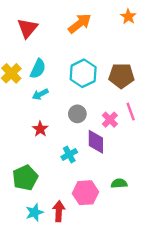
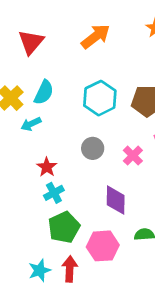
cyan arrow: (40, 94) -> (31, 124), moved
purple diamond: (96, 142) -> (116, 200), moved
cyan cross: (69, 154) -> (54, 193), moved
green pentagon: (25, 178) -> (64, 227), moved

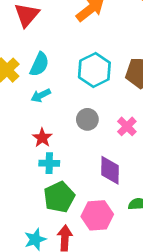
cyan arrow: (31, 124) -> (41, 95), moved
cyan cross: (54, 193) -> (49, 163), turned 30

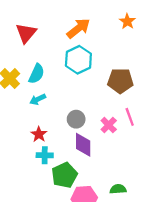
cyan hexagon: (94, 70) -> (78, 60), moved
purple diamond: (110, 170) -> (83, 145), moved
green pentagon: (59, 197) -> (64, 175), moved

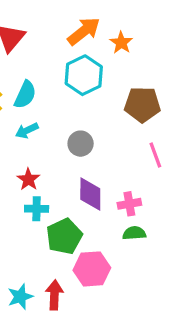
orange star: (127, 21) -> (121, 43), moved
gray circle: (76, 119) -> (81, 144), moved
pink cross: (109, 125) -> (129, 204), moved, turned 35
green semicircle: (118, 189) -> (134, 233), moved

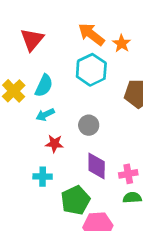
orange arrow: (84, 31) -> (91, 34), turned -104
red star: (28, 179) -> (54, 144), moved, turned -30
cyan cross: (37, 209) -> (43, 177), moved

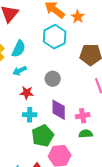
cyan cross: (43, 177) -> (30, 115), moved

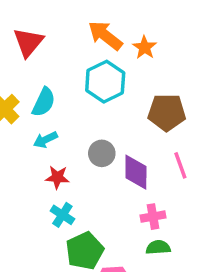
purple diamond: (59, 110) -> (136, 172), moved
cyan cross: (30, 115) -> (62, 215), turned 32

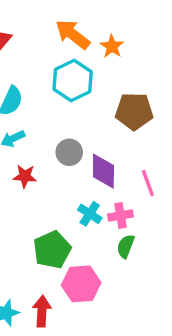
pink line: (180, 165) -> (148, 183), moved
cyan cross: (62, 215) -> (90, 214), moved
green semicircle: (158, 247) -> (126, 246), turned -65

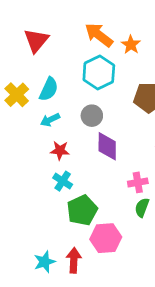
gray circle: (69, 152) -> (92, 116), moved
purple diamond: (103, 171) -> (107, 146), moved
cyan cross: (90, 214) -> (63, 181), moved

